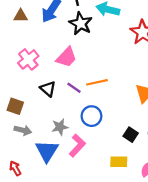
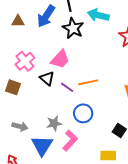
black triangle: (48, 89) -> (47, 78), moved
brown square: (15, 106) -> (13, 87), moved

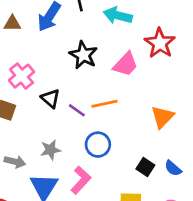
black star: (73, 28) -> (83, 55), moved
pink trapezoid: (60, 59) -> (126, 64), moved
gray star: (54, 123) -> (50, 150), moved

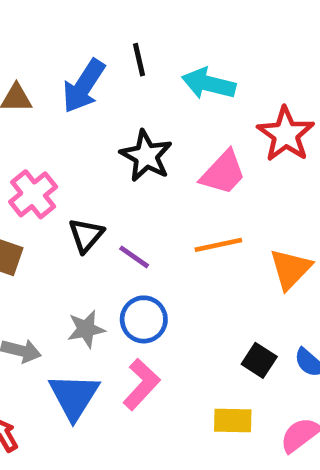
black triangle: (50, 98) -> (86, 235), turned 30
orange line: (104, 104) -> (218, 245), moved
blue circle: (98, 145) -> (144, 319), moved

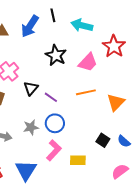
blue triangle: (74, 396) -> (26, 170), moved
yellow rectangle: (233, 420) -> (78, 160), moved

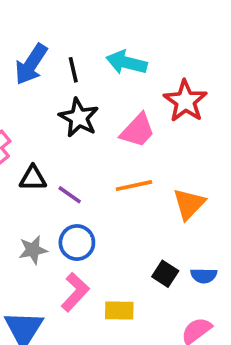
black line: (53, 15) -> (73, 70), moved
black triangle: (31, 88) -> (33, 178), turned 49
blue semicircle: (124, 141) -> (204, 276), turned -40

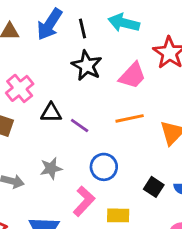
blue circle: (77, 243) -> (104, 167), moved

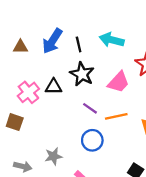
black triangle: (51, 113) -> (54, 87), moved
purple line: (80, 126) -> (90, 108), moved
blue circle: (104, 167) -> (92, 140), moved

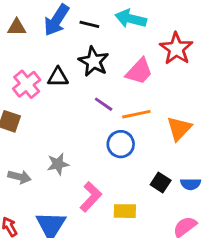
black line: (79, 44) -> (89, 24), turned -63
blue circle: (92, 140) -> (121, 144), moved

